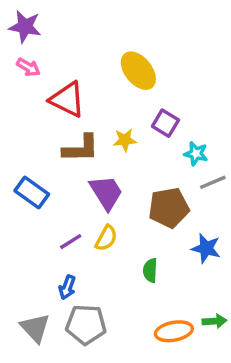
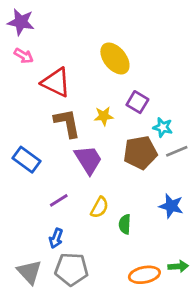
brown L-shape: (81, 149) -> (67, 123), turned -100
brown pentagon: (169, 208) -> (140, 153), moved
yellow semicircle: (106, 238) -> (100, 207), moved

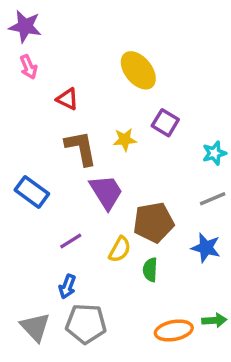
pink arrow: (24, 56) -> (29, 67), turned 36
red triangle: (56, 82) -> (67, 99), size x0.6
cyan star: (163, 127) -> (214, 153), moved, turned -30
gray line: (177, 151) -> (213, 199), moved
brown pentagon: (140, 153) -> (154, 222), moved

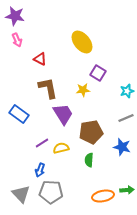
yellow star: (125, 140) -> (83, 90), moved
yellow semicircle: (120, 249) -> (61, 148), moved, turned -133

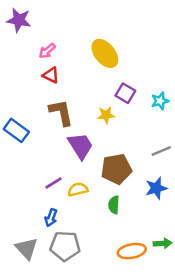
pink arrow: (17, 40) -> (47, 51), moved, turned 72
cyan star: (127, 91) -> (160, 101), moved
blue rectangle: (19, 114) -> (16, 130), moved
blue star: (122, 147) -> (156, 188), turned -30

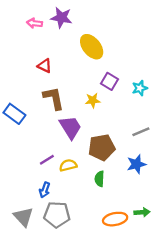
purple star: (19, 20) -> (61, 18), moved
pink arrow: (47, 51) -> (35, 23), moved, turned 48

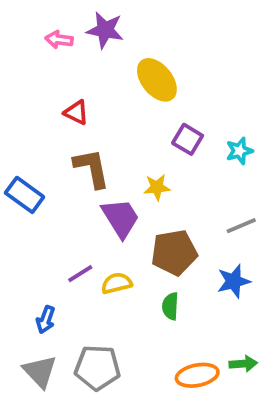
yellow star: (93, 100) -> (157, 187), moved
blue arrow: (45, 190) -> (46, 320), moved

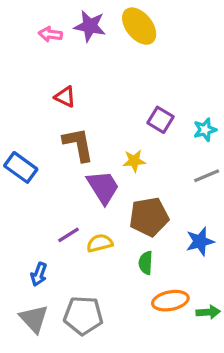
yellow ellipse: (157, 80) -> (139, 26), moved
gray line: (241, 226) -> (207, 176), moved
orange ellipse: (197, 375) -> (170, 301), moved

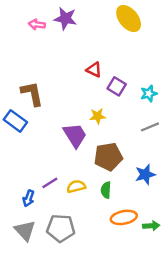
yellow ellipse: (139, 26) -> (129, 19), moved
red triangle: (65, 97) -> (94, 70), moved
brown L-shape: (78, 144) -> (32, 94), moved
purple line: (68, 235) -> (50, 183), moved
yellow semicircle: (100, 243) -> (76, 186), moved

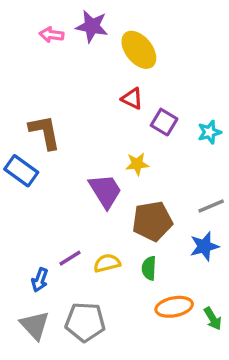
yellow ellipse: (129, 19) -> (139, 50), moved
gray line: (150, 127) -> (211, 206), moved
green arrow: (151, 226) -> (213, 319), turned 63

